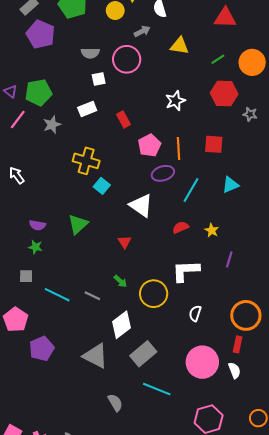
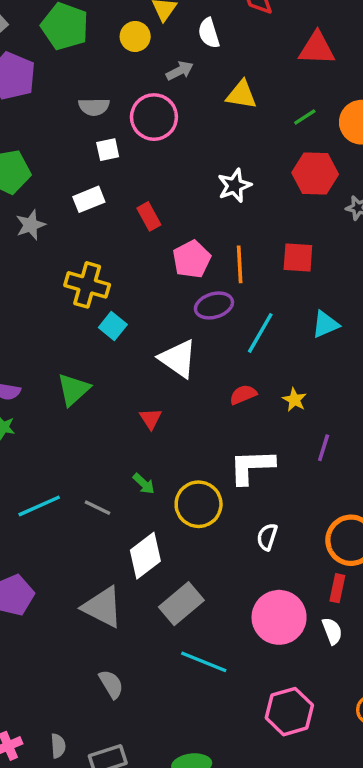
cyan line: (57, 295) -> (39, 506), turned -50
gray semicircle: (115, 403) -> (111, 684), moved

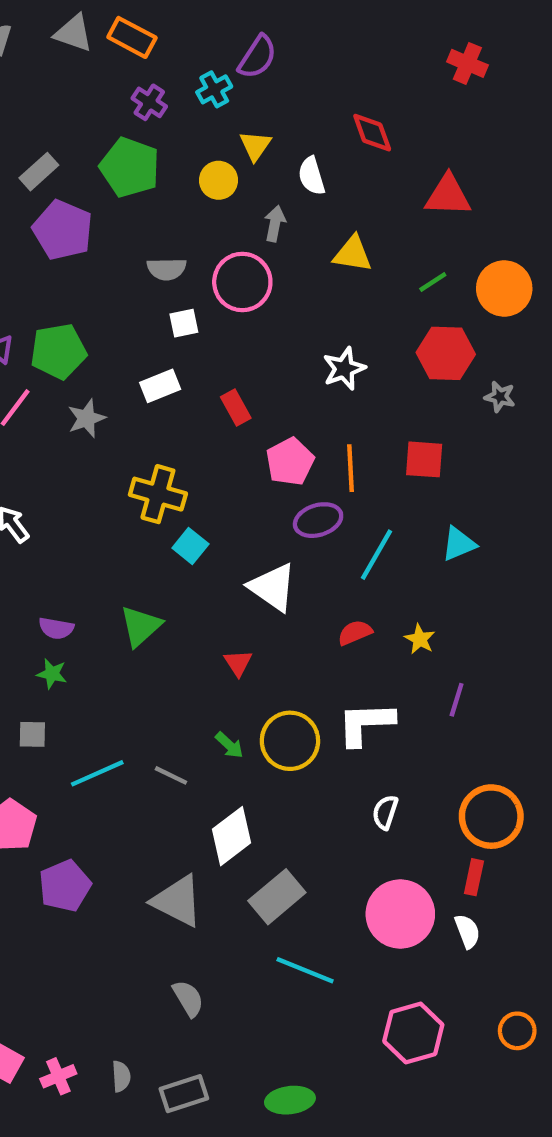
gray arrow: (180, 71) -> (275, 224), turned -52
yellow circle: (199, 504) -> (290, 741), moved

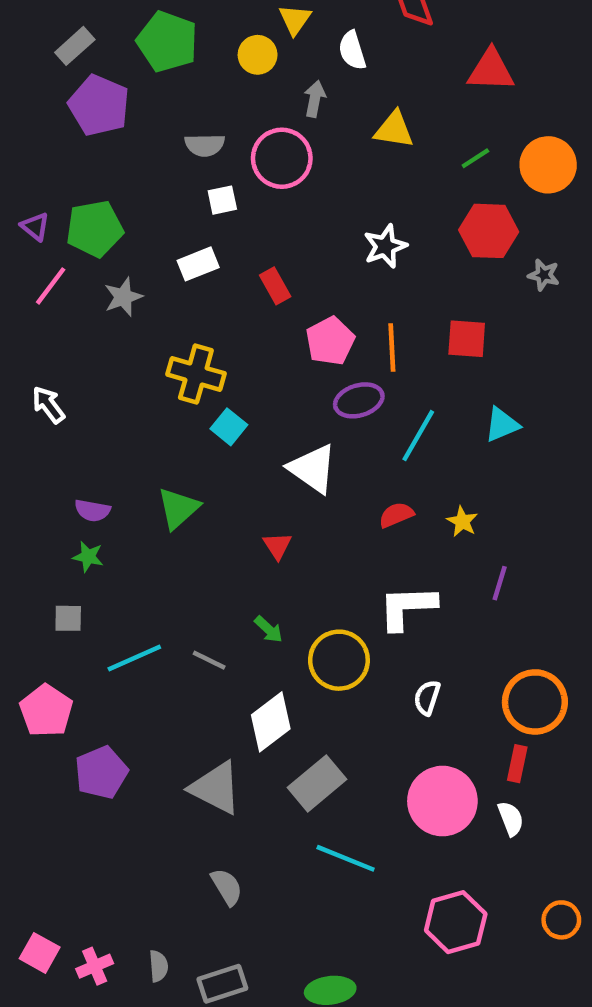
yellow circle: (290, 741) -> (339, 660), moved

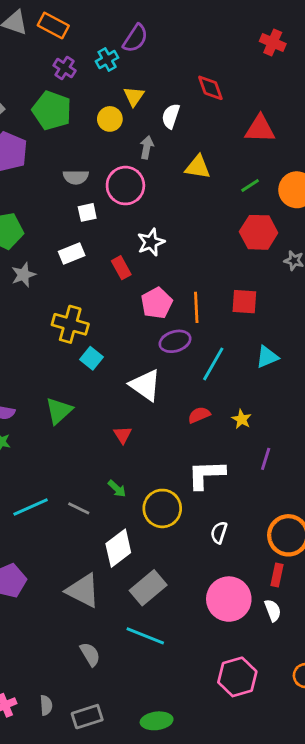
white semicircle: (352, 50) -> (171, 116), turned 35
white star: (385, 246) -> (151, 242), moved
cyan line: (346, 858) -> (145, 636), moved

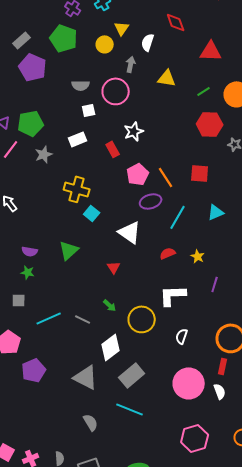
orange line: (196, 307) -> (166, 177), turned -30

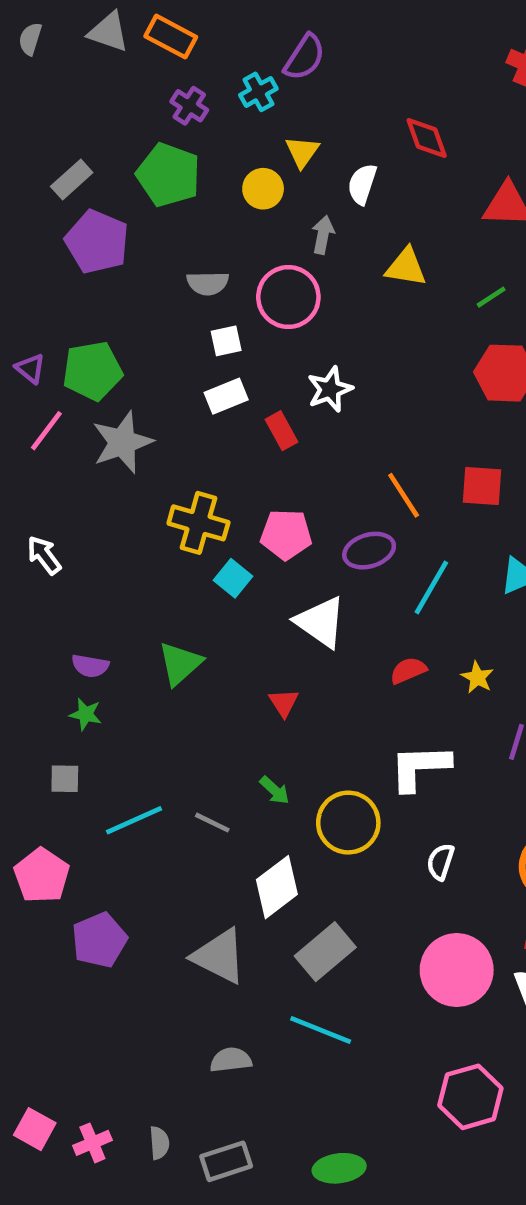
white rectangle: (78, 139) -> (226, 396), moved
gray star: (44, 154) -> (122, 442), size x1.5
pink pentagon: (138, 174) -> (286, 534), moved, turned 30
gray semicircle: (91, 422) -> (231, 1060), turned -66

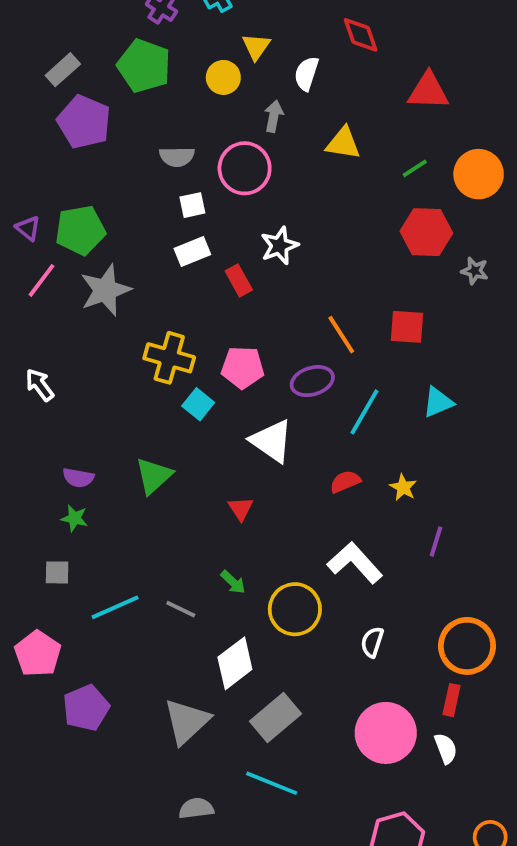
white L-shape: (420, 767) -> (355, 563), turned 50
gray triangle: (219, 956) -> (187, 721), turned 50

